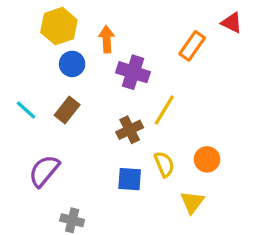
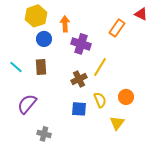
brown rectangle: (67, 110) -> (41, 67), turned -42

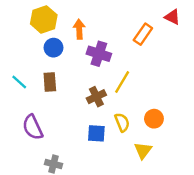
purple semicircle: (27, 104) -> (33, 127), turned -65

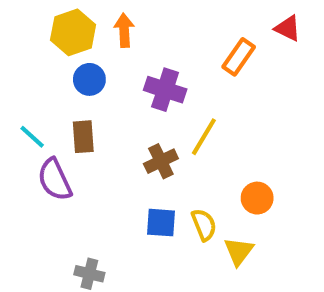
orange arrow: (79, 29) -> (124, 30), moved
yellow semicircle: (122, 122) -> (204, 225), moved
purple semicircle: (33, 127) -> (55, 180), moved

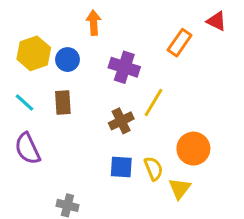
yellow hexagon: (73, 32) -> (34, 53), moved
purple semicircle: (55, 180) -> (28, 149), moved
orange circle: (257, 198) -> (193, 149), size x1.4

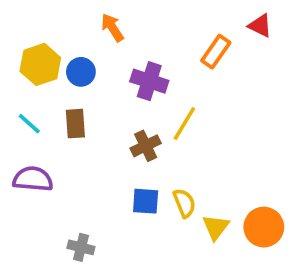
orange arrow: (94, 23) -> (112, 28), turned -30
purple semicircle: (28, 149) -> (33, 179), turned 120
orange circle: (193, 149) -> (264, 227), moved

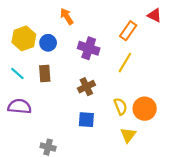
yellow line: (184, 124) -> (125, 63), moved
yellow semicircle: (184, 203) -> (120, 106), moved
orange circle: (264, 227) -> (145, 109), moved

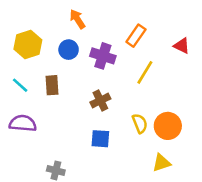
red triangle: (154, 15) -> (182, 46), moved
orange rectangle: (128, 31) -> (136, 36), moved
blue circle: (48, 43) -> (69, 50), moved
yellow triangle: (128, 135) -> (161, 163), moved, turned 35

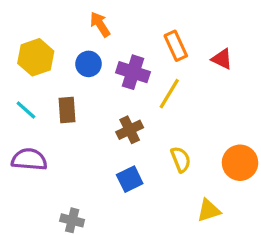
orange rectangle: (136, 36) -> (176, 46), turned -60
red triangle: (182, 46) -> (222, 59), moved
yellow line: (145, 72) -> (169, 94), moved
orange circle: (168, 126) -> (240, 163), moved
blue square: (100, 139) -> (130, 179), turned -30

